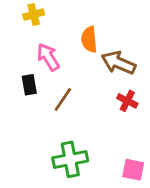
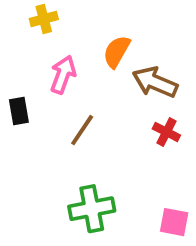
orange semicircle: (89, 39) -> (117, 52), turned 35
pink arrow: (48, 57) -> (63, 75), turned 52
black rectangle: (29, 85) -> (19, 111), moved

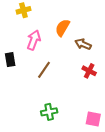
brown arrow: (155, 82) -> (83, 44), size x0.7
green cross: (92, 209) -> (49, 112), size x0.7

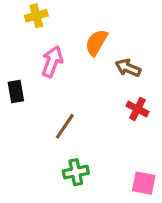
brown line: (44, 70) -> (65, 126), moved

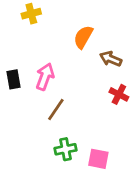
pink arrow: (52, 62) -> (45, 77), moved
pink square: (144, 183) -> (98, 159), moved

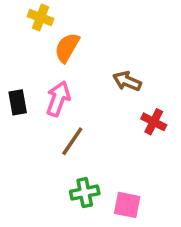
yellow cross: (31, 14) -> (41, 17), turned 36
orange semicircle: (83, 37) -> (67, 48), moved
brown arrow: (111, 59) -> (127, 81), moved

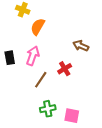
brown arrow: (127, 81) -> (81, 46), moved
red cross: (154, 122) -> (65, 69), moved, turned 32

